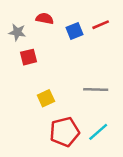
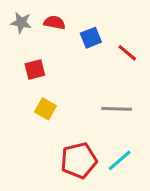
red line: (101, 25) -> (127, 53), moved, turned 63
gray star: (17, 32) -> (21, 23), moved
yellow square: (46, 98) -> (45, 109), moved, turned -35

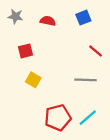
red semicircle: (55, 23) -> (48, 21), moved
blue square: (91, 38) -> (83, 18), moved
red line: (127, 53) -> (96, 51), moved

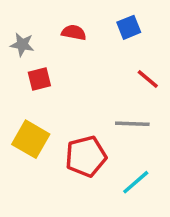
gray star: (16, 16) -> (22, 45), moved
yellow square: (33, 80) -> (31, 139), moved, size x1.5
red pentagon: (58, 118) -> (86, 156), moved

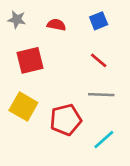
gray star: (22, 45) -> (17, 19), moved
red square: (39, 79) -> (30, 60), size x1.5
red line: (148, 79) -> (99, 60), moved

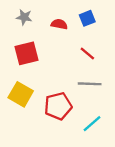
gray star: (17, 19) -> (24, 17), moved
red semicircle: (56, 25) -> (59, 24), moved

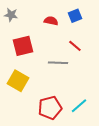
gray star: (24, 17) -> (11, 15), moved
gray line: (90, 84) -> (58, 63), moved
red pentagon: (58, 106) -> (50, 108), moved

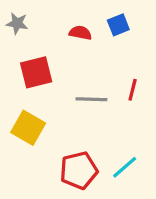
red line: (75, 46) -> (133, 90), moved, turned 64

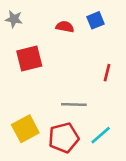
gray line: (91, 99) -> (74, 105), moved
yellow square: (28, 128) -> (25, 129), moved, turned 32

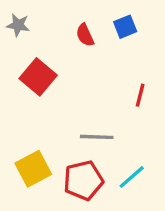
red semicircle: (65, 27) -> (85, 35), turned -126
red square: (29, 59) -> (38, 77), turned -36

